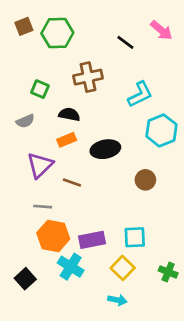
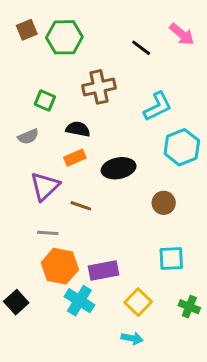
cyan square: (135, 237) -> (171, 259), moved
black square: (25, 279) -> (16, 302), moved

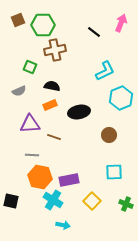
pink arrow: (182, 34) -> (121, 23), turned -108
brown cross: (99, 87) -> (55, 50), moved
purple triangle: (45, 186) -> (30, 124), turned 40
black square: (16, 302) -> (11, 201), turned -35
cyan arrow: (132, 338) -> (63, 225), moved

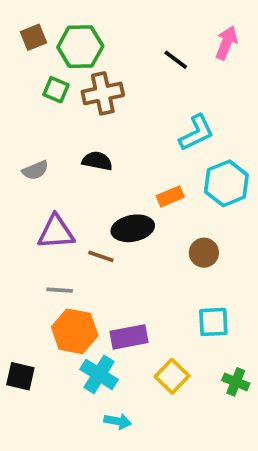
green square: (30, 67) -> (56, 90), moved
orange rectangle: (50, 105) -> (170, 196), moved
black ellipse: (79, 112) -> (133, 228), moved

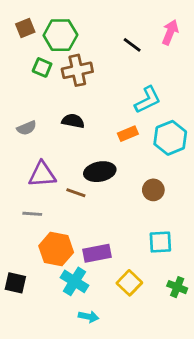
orange rectangle: (170, 196) -> (128, 134), moved
gray line: (60, 290) -> (32, 214), moved

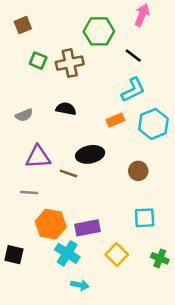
pink arrow: (170, 32) -> (142, 15), moved
green hexagon: (60, 35) -> (99, 31), moved
black line: (132, 45) -> (133, 55), moved

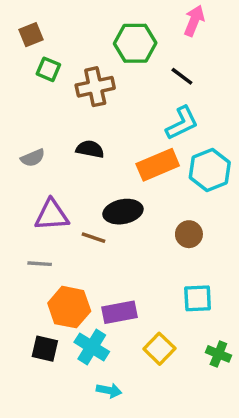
green square: (38, 61) -> (48, 69), moved
orange rectangle: (115, 120) -> (158, 165), size x1.6
black square: (14, 255) -> (45, 349), moved

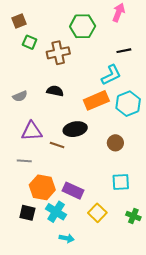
black line: (182, 76) -> (124, 51), moved, turned -48
purple rectangle: (120, 312) -> (73, 191), turned 36

